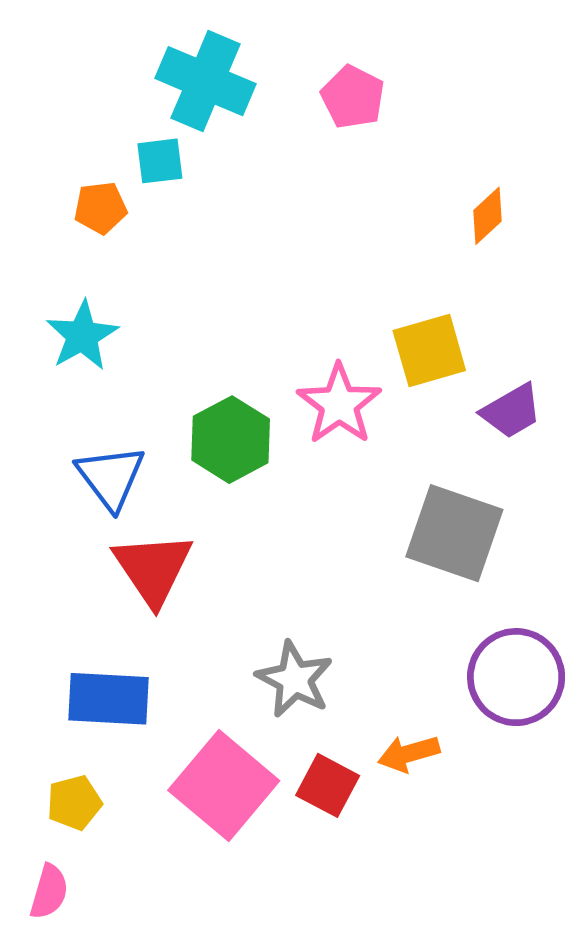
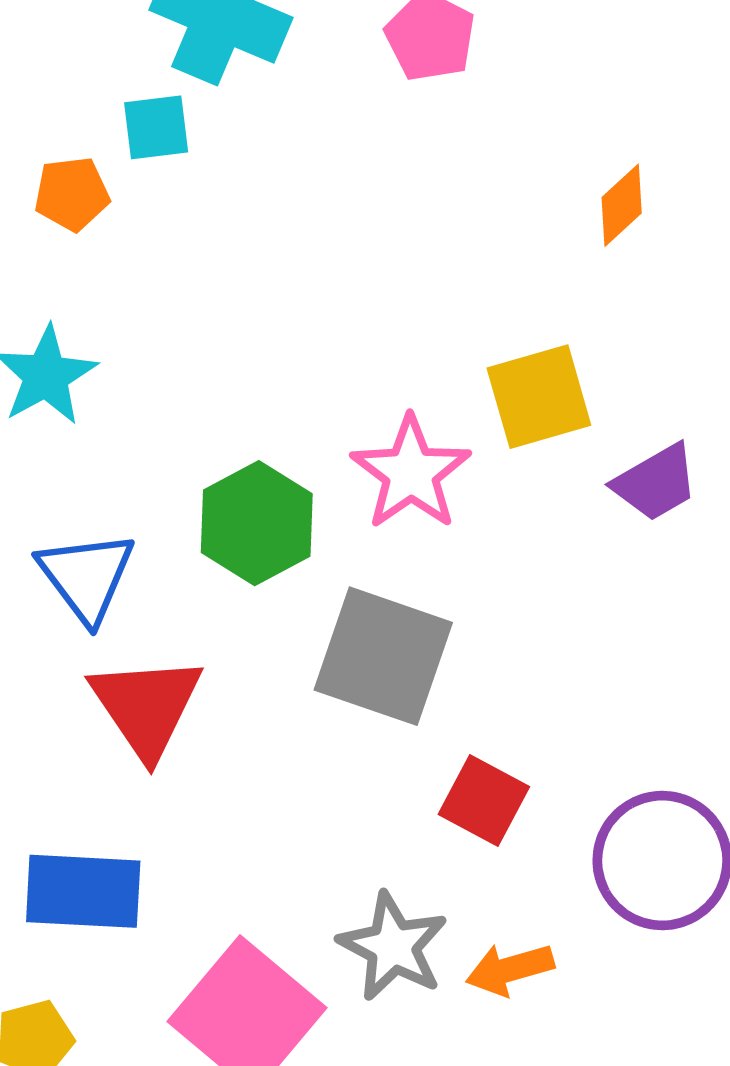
gray square: (454, 533) -> (383, 656), moved
gray star: (295, 679) -> (393, 946), moved
red square: (328, 785) -> (484, 801), moved

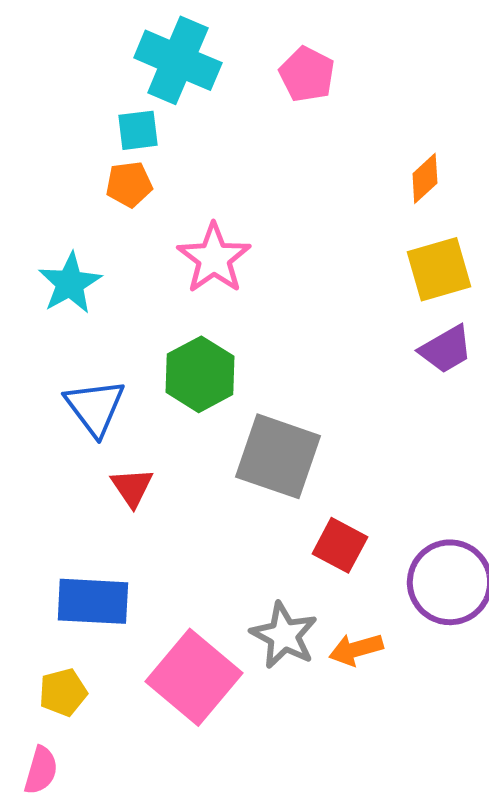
orange pentagon: (72, 194) -> (129, 184), moved
yellow square: (539, 397) -> (439, 269), moved
pink star: (411, 473) -> (214, 258), moved
red triangle: (146, 706) -> (132, 487), size x0.6

